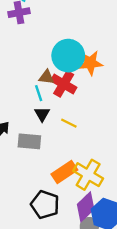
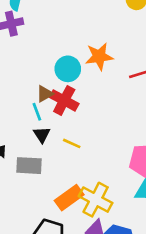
cyan circle: (68, 56) -> (68, 69), size x0.7
orange star: (90, 63) -> (99, 57), moved
brown triangle: (46, 77) -> (45, 94), turned -35

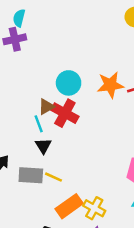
orange star: (99, 57) -> (110, 85), moved
yellow line: (72, 143) -> (54, 177), moved
yellow cross: (96, 200) -> (94, 208), size x0.7

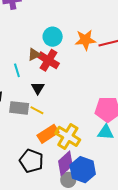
cyan line: (39, 124) -> (17, 70), moved
black triangle: (43, 146) -> (38, 88), moved
yellow cross: (94, 208) -> (68, 136), size x1.4

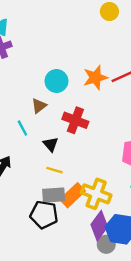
red cross: (48, 60) -> (75, 120), moved
gray rectangle: (19, 108) -> (54, 195), moved
black pentagon: (31, 161) -> (44, 215), moved

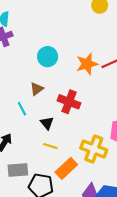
cyan circle: (56, 81) -> (48, 57), moved
yellow cross: (96, 194) -> (94, 149), moved
gray rectangle: (54, 195) -> (18, 170), moved

